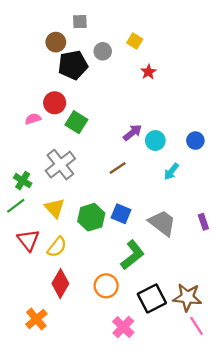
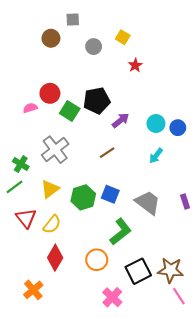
black pentagon: (73, 65) -> (97, 101), moved
cyan circle: (155, 141) -> (156, 124), moved
yellow triangle: (55, 208) -> (50, 189), turned 36

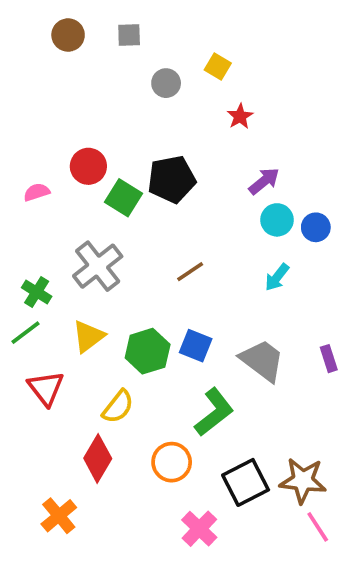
brown circle: (51, 38) -> (68, 35), moved
pink semicircle: (30, 108) -> (37, 192), moved
purple arrow: (121, 120) -> (264, 181), moved
yellow semicircle: (52, 224) -> (118, 407), moved

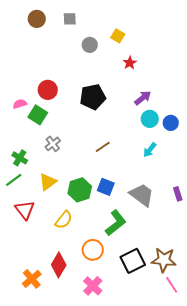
green square: (124, 198) -> (38, 115), moved
gray cross: (98, 266) -> (53, 144), size x0.6
red diamond: (98, 458) -> (59, 265), moved
pink cross: (199, 529) -> (93, 286), moved

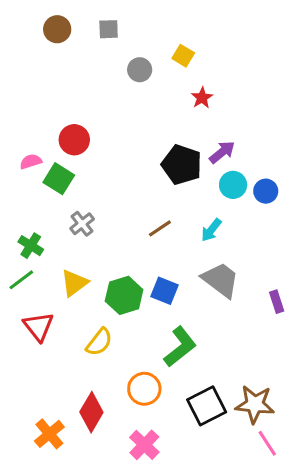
black pentagon: (93, 97) -> (182, 165), moved, turned 30
cyan arrow: (150, 150) -> (211, 230), moved
gray trapezoid: (142, 195) -> (221, 280), moved

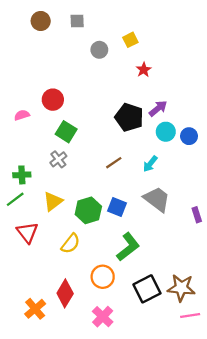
yellow square: (183, 56) -> (130, 40), turned 32
green square: (59, 179) -> (66, 132), moved
green cross: (31, 246) -> (22, 175), turned -35
pink line: (267, 443) -> (190, 315), turned -66

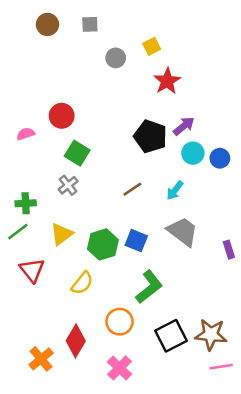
red star: (144, 70) -> (167, 81), size x1.5

